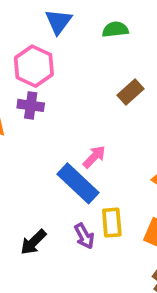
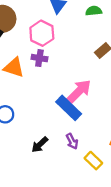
pink arrow: (94, 157) -> (79, 91), size x1.6
yellow rectangle: (112, 223) -> (93, 161), moved, turned -42

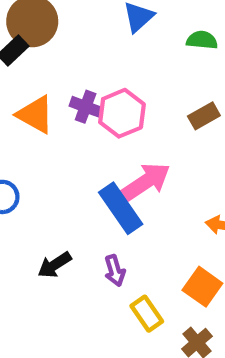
pink hexagon: (42, 33) -> (122, 113), moved

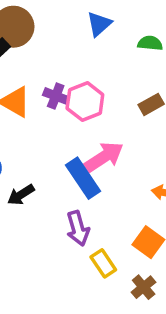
black arrow: (55, 265) -> (21, 195), moved
purple arrow: (115, 271) -> (78, 228), size x1.4

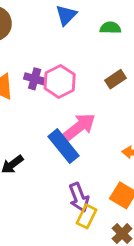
purple arrow: (78, 228) -> (79, 197), moved
yellow rectangle: (103, 263) -> (87, 216), turned 65

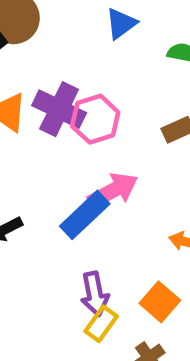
purple cross: (35, 79) -> (59, 109), size x1.6
blue rectangle: (63, 146) -> (85, 215), turned 76

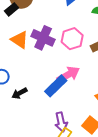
pink hexagon: (95, 119) -> (72, 39), moved

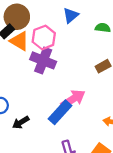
pink hexagon: (72, 39) -> (44, 37), moved
orange triangle: (20, 40) -> (19, 41), moved

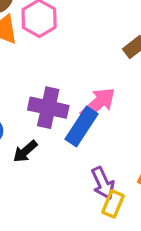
purple cross: (43, 60) -> (48, 108), moved

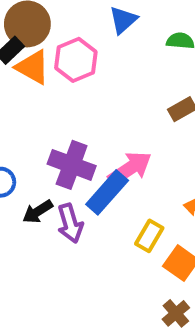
purple arrow: (103, 183) -> (70, 223), moved
yellow rectangle: (113, 204) -> (149, 236), moved

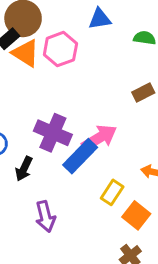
blue triangle: (123, 20) -> (100, 19), turned 30
black arrow: (38, 212) -> (24, 169), turned -35
purple arrow: (70, 223) -> (45, 216), moved

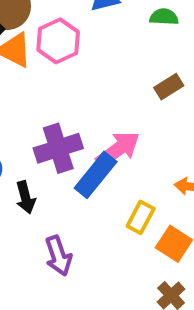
purple cross: (53, 133) -> (58, 148), turned -36
black arrow: (24, 169) -> (26, 197), turned -35

